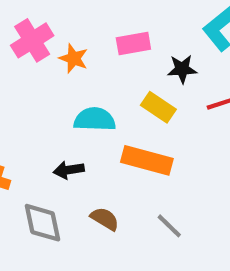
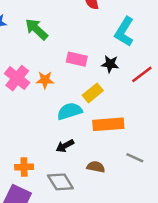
pink rectangle: (133, 43) -> (77, 59), turned 42
black star: (182, 69) -> (110, 64), turned 30
yellow rectangle: (158, 107) -> (93, 93), moved, turned -54

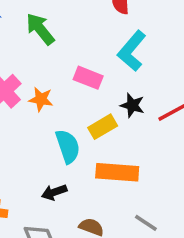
cyan L-shape: (124, 32) -> (132, 51), moved
black star: (110, 64) -> (132, 105), moved
cyan semicircle: (70, 111) -> (68, 146), turned 80

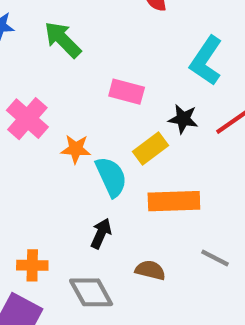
cyan L-shape: (132, 51) -> (206, 61), moved
orange star: (41, 99) -> (76, 149), moved
black arrow: (54, 192) -> (101, 233), turned 140

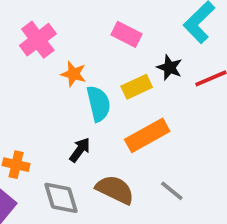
orange rectangle: (174, 201) -> (147, 135), turned -39
brown semicircle: (150, 270) -> (115, 190), size x1.5

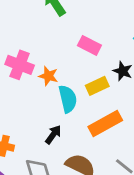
pink cross: (38, 40) -> (20, 65), moved, turned -32

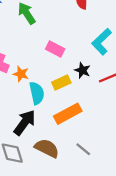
black arrow: (53, 135) -> (25, 123), size x1.6

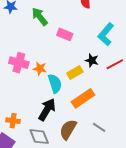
pink rectangle: (55, 49) -> (65, 34), moved
brown semicircle: (47, 148) -> (68, 129), turned -80

